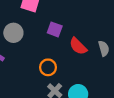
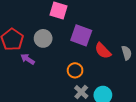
purple square: (55, 29) -> (81, 35), size x1.5

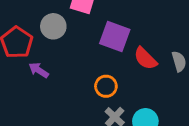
gray circle: (43, 38) -> (53, 26), moved

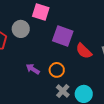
purple arrow: (39, 70) -> (33, 69), moved

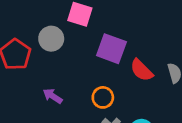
purple arrow: (33, 69) -> (53, 96), moved

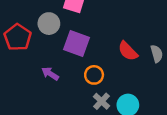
purple square: (111, 49) -> (76, 44), moved

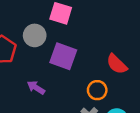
orange circle: (94, 75) -> (97, 90), moved

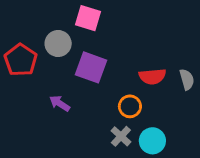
red semicircle: (117, 64) -> (152, 76), turned -50

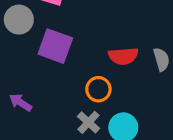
purple arrow: (60, 103) -> (20, 102), moved

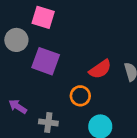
red semicircle: (123, 56) -> (100, 69), turned -30
gray cross: (88, 122) -> (48, 122), moved, turned -36

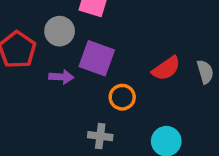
orange circle: (80, 96) -> (122, 97), moved
purple arrow: (18, 106) -> (61, 77), moved, turned 150

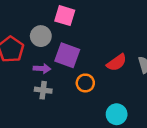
gray cross: (100, 136) -> (43, 90), moved

